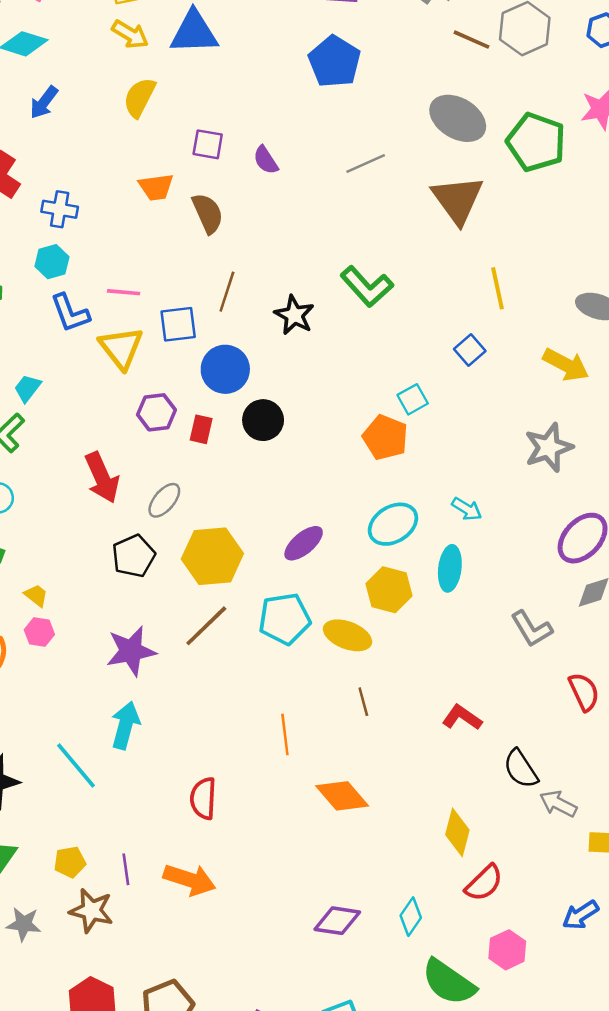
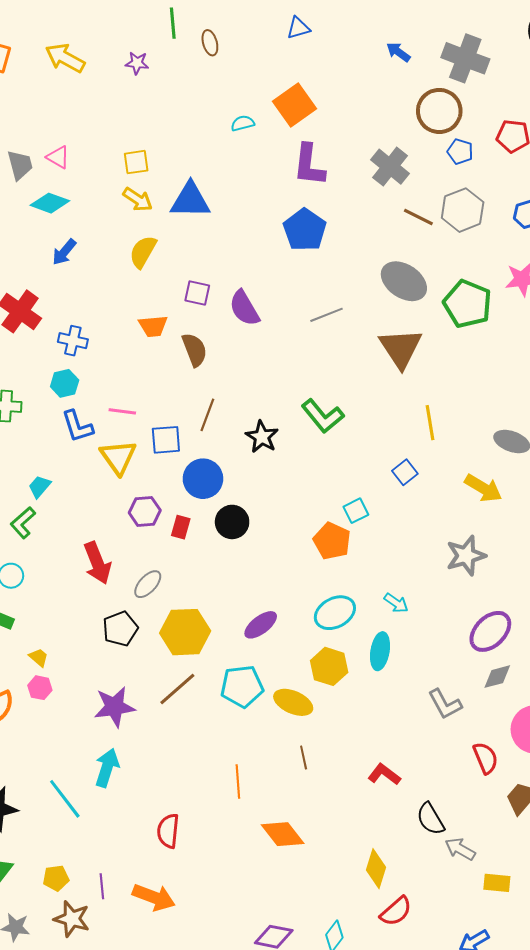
purple semicircle: (266, 160) -> (244, 308), size x1.5

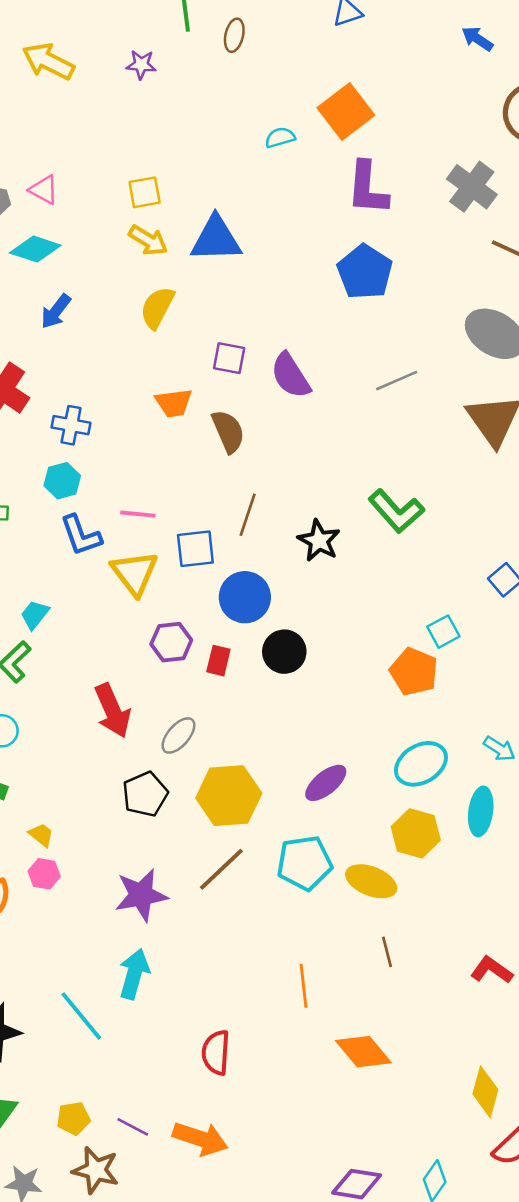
brown ellipse: (210, 43) -> (234, 35), turned 30
purple line: (102, 886) -> (133, 1127), turned -55

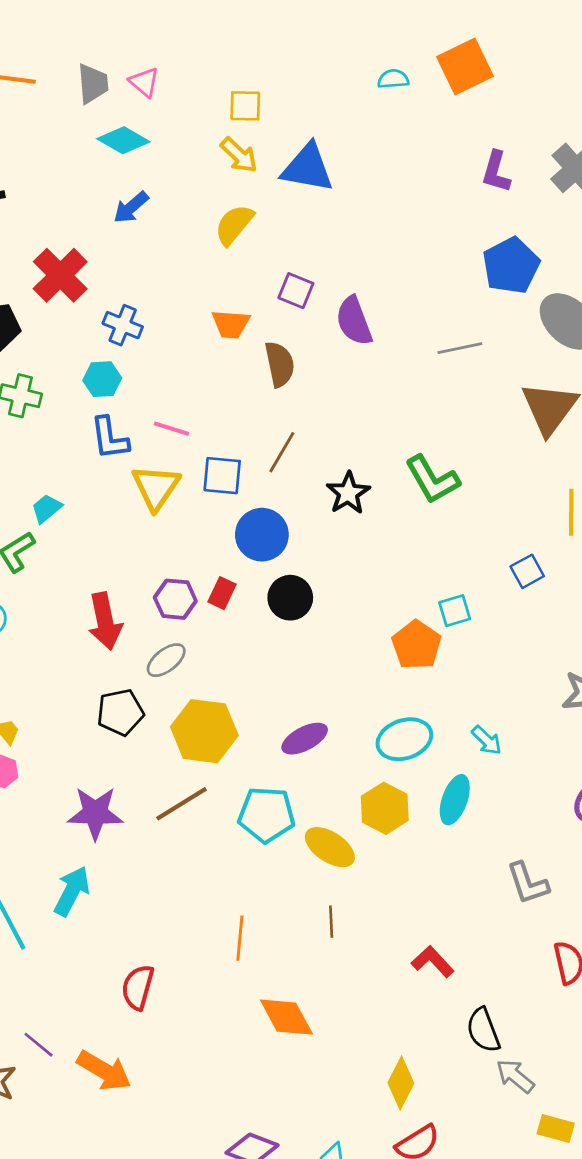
purple L-shape: (367, 188) -> (496, 172), moved, size x0.7
blue pentagon: (365, 272) -> (511, 266), moved
purple hexagon: (171, 642) -> (175, 599), moved

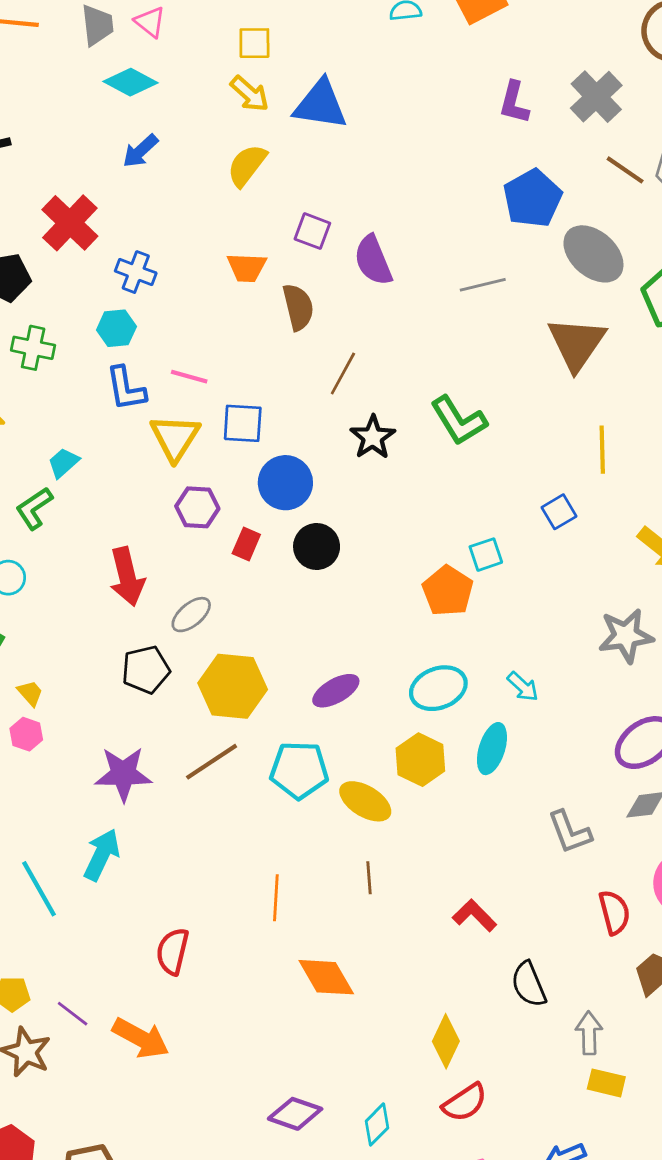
brown line: (282, 452) -> (343, 374), moved
purple hexagon: (175, 599) -> (197, 507), moved
gray arrow: (515, 1076) -> (589, 1033), moved, turned 51

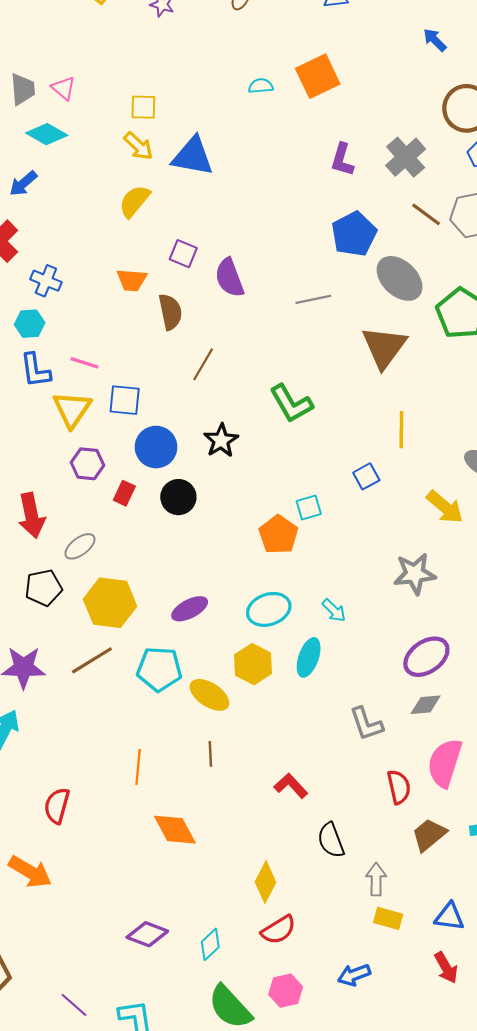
blue arrow: (140, 151) -> (23, 184), moved
black star: (373, 437) -> (221, 440), moved

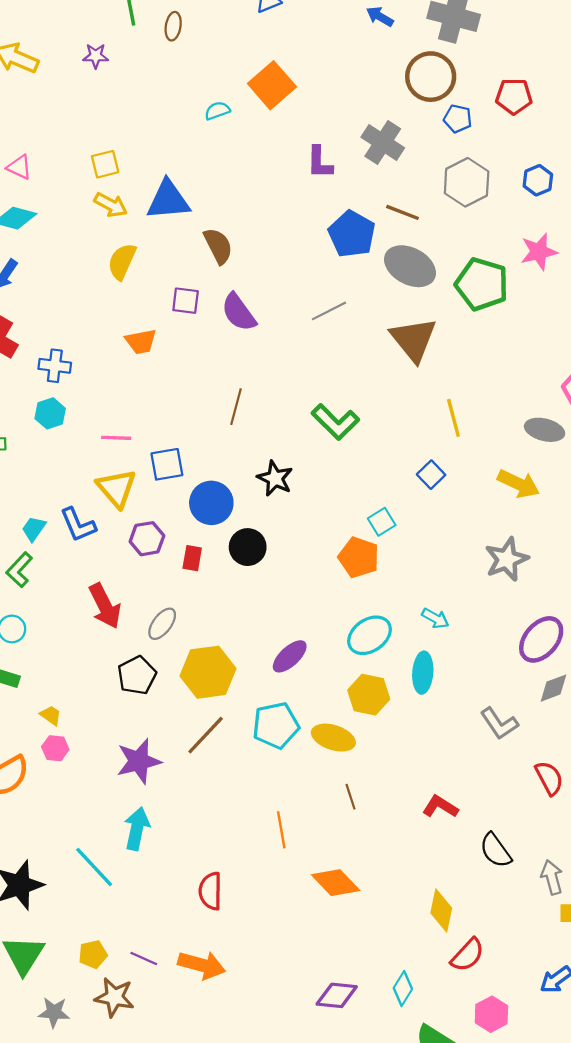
brown line: (426, 214) -> (403, 212), moved
brown semicircle: (170, 312) -> (218, 246), moved
blue L-shape: (35, 370) -> (78, 525), moved

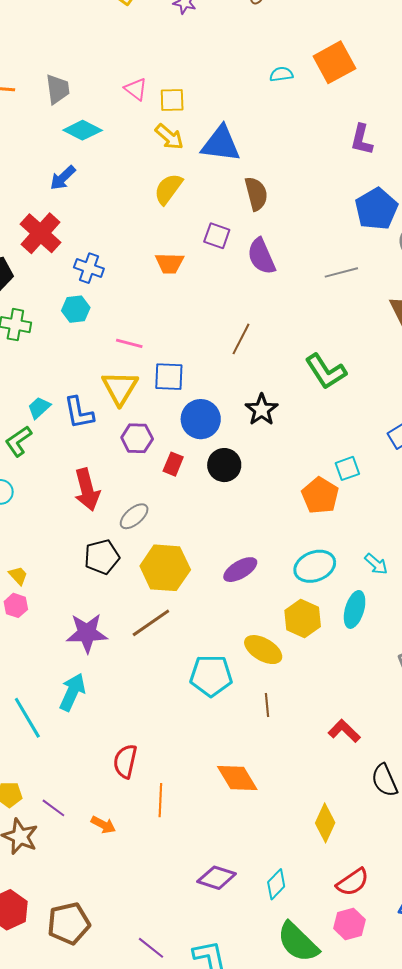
pink triangle: (19, 167) -> (136, 89), moved
cyan pentagon: (276, 725) -> (211, 676), moved
orange line: (281, 830) -> (160, 800), moved
red semicircle: (468, 955) -> (353, 882), moved
orange arrow: (202, 965) -> (103, 825), size x0.6

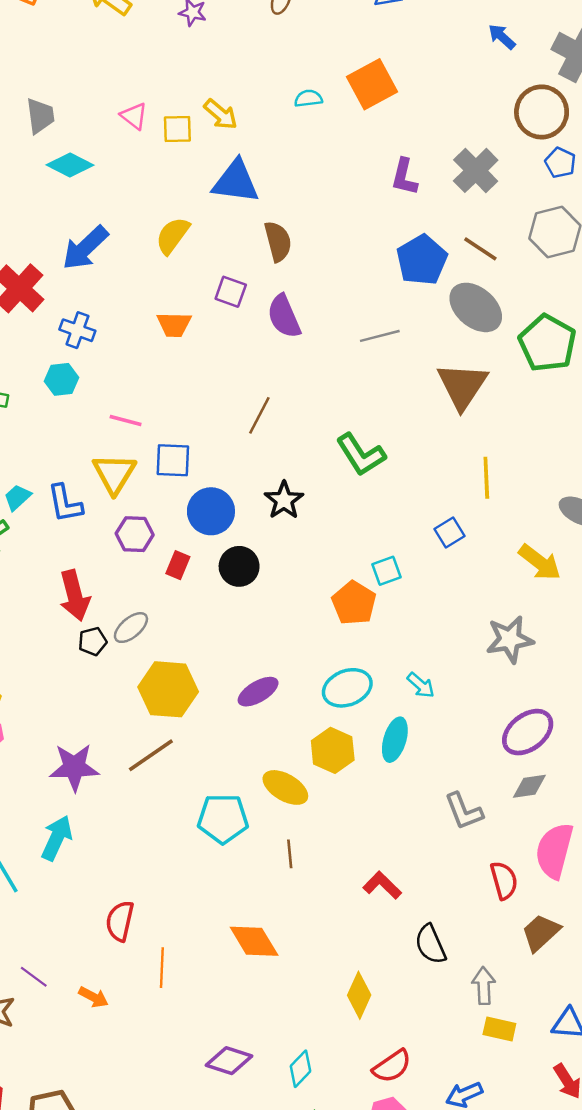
yellow arrow: (169, 137) -> (221, 114), moved
blue arrow: (63, 178) -> (85, 248), moved, size x1.5
black pentagon: (102, 557) -> (93, 641), moved, size x0.7

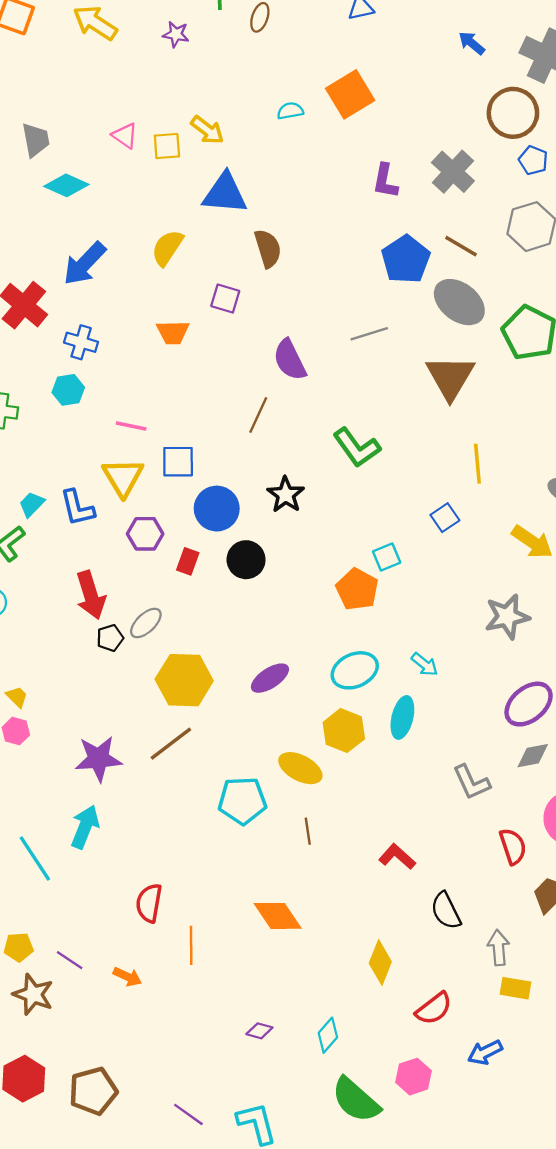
purple semicircle: (284, 316) -> (290, 360), moved
purple diamond: (229, 1061) -> (259, 1031), size x0.6
red semicircle: (392, 1066) -> (434, 1009), moved

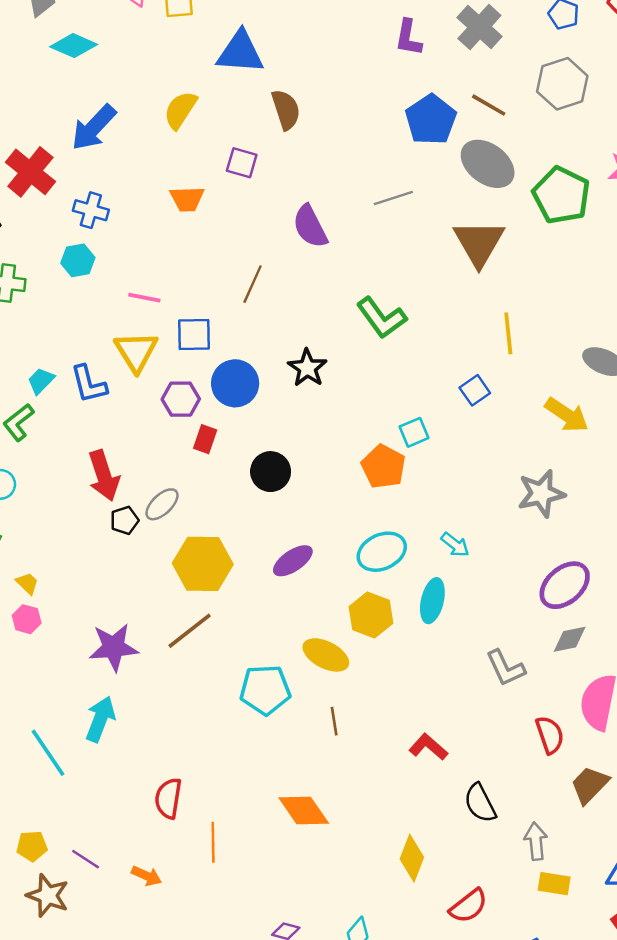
brown line: (258, 415) -> (253, 284), moved
purple hexagon: (145, 534) -> (181, 399), moved
black circle: (246, 560) -> (271, 472), moved

